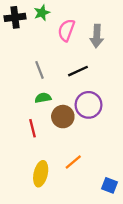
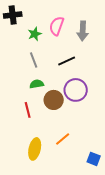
green star: (42, 13) -> (35, 34), moved

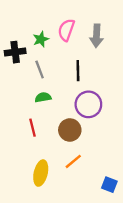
black cross: (13, 15) -> (15, 52), moved
black line: (67, 61) -> (78, 71), turned -66
brown circle: (54, 100) -> (70, 130), moved

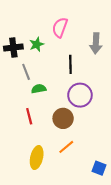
gray arrow: (97, 36) -> (96, 43), moved
green star: (41, 39) -> (37, 44), moved
gray line: (40, 69) -> (26, 72), moved

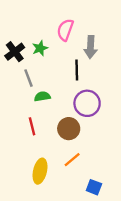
gray arrow: (96, 43) -> (91, 47), moved
black cross: (13, 48) -> (15, 52), turned -30
blue square: (99, 168) -> (94, 187), moved

